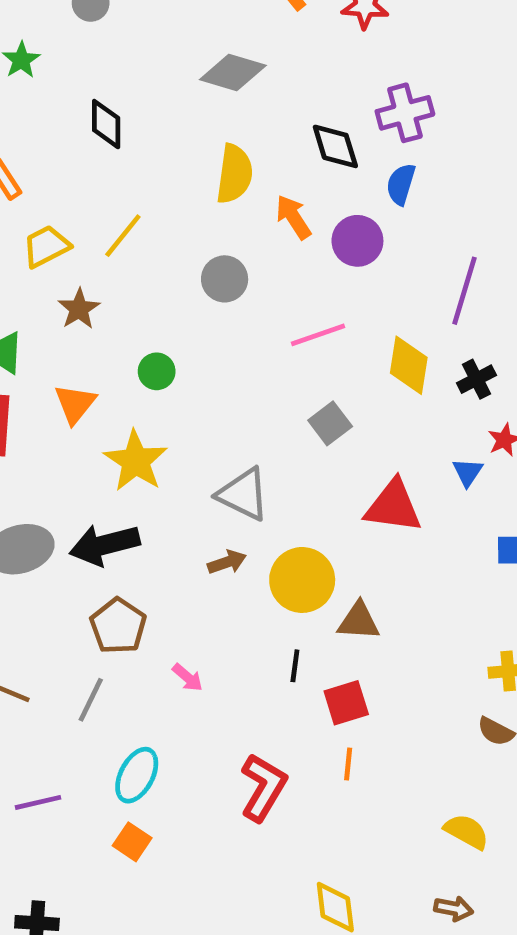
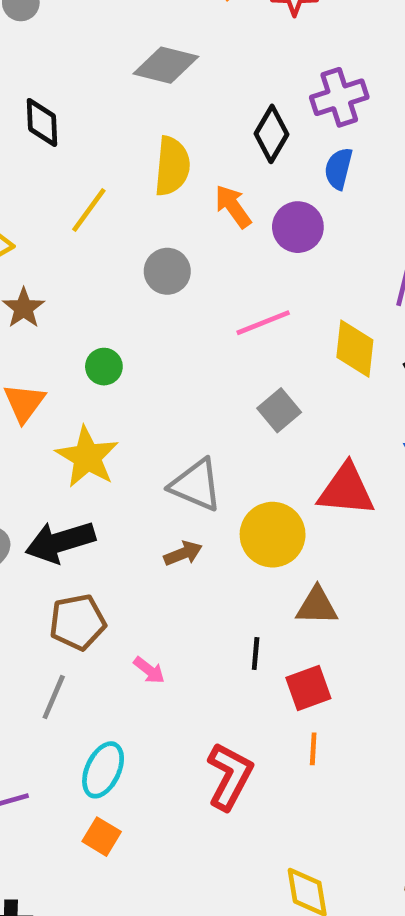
black diamond: (335, 146) -> (271, 134), turned 50
yellow line: (123, 236) -> (89, 210), moved
yellow circle: (302, 580) -> (273, 535), moved
brown pentagon: (118, 626) -> (78, 622), turned 30

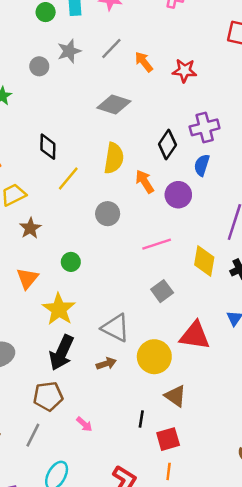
black diamond: (42, 122) -> (48, 147), moved
black arrow: (60, 542) -> (62, 353), moved, turned -52
brown triangle: (317, 606) -> (175, 396), turned 30

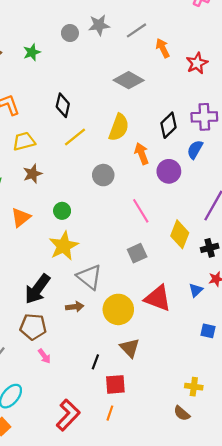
red star: (184, 71) -> (197, 63), turned 30
pink line: (157, 244) -> (141, 211), turned 65
yellow star: (59, 309) -> (64, 246), moved
brown pentagon: (48, 396) -> (33, 327), moved

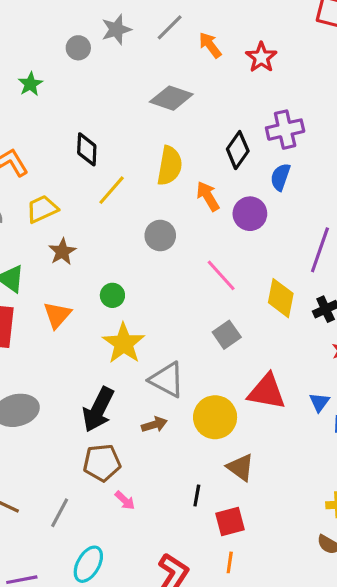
blue triangle: (196, 290) -> (319, 402), moved

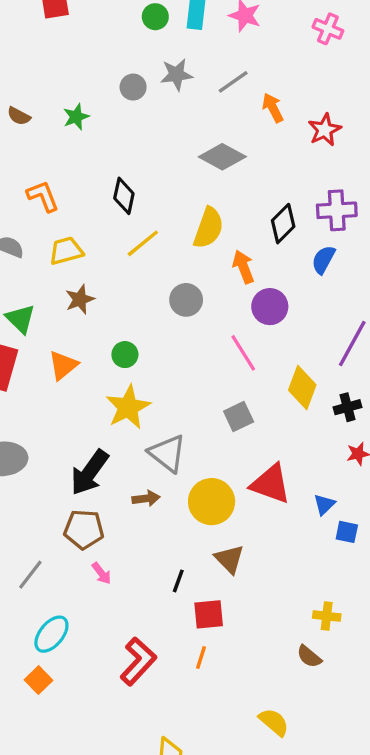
purple circle: (250, 214) -> (270, 307), moved

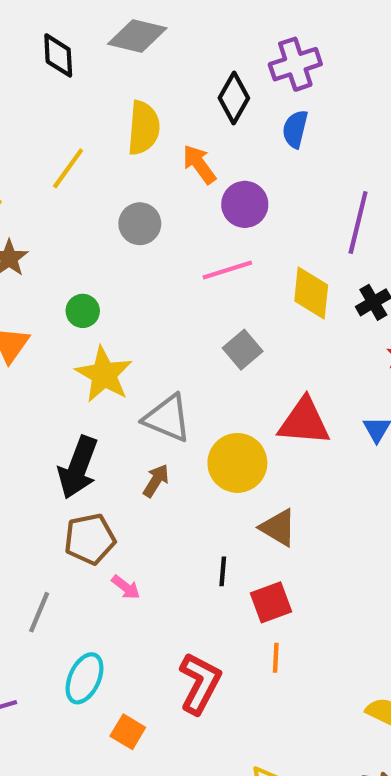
black diamond: (124, 196) -> (58, 55), moved
pink line: (243, 353) -> (227, 270), turned -60
brown arrow: (146, 498) -> (156, 481), turned -36
orange square: (38, 680) -> (128, 732), moved

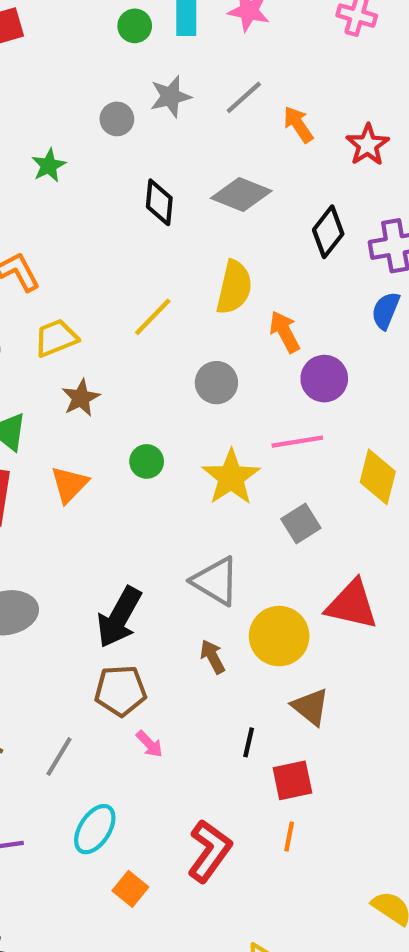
black diamond: (234, 98) -> (328, 232), moved
yellow star: (104, 374) -> (231, 477), moved
brown arrow: (156, 481) -> (213, 657), moved, turned -68

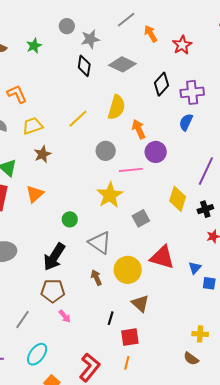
gray star: (170, 96) -> (90, 39), moved
pink line: (297, 442) -> (131, 170), moved
green circle: (147, 461) -> (70, 219), moved

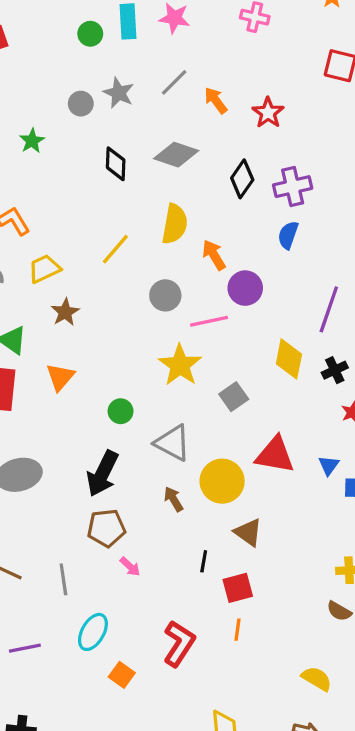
gray star: (90, 39) -> (119, 93), moved, turned -30
gray line: (23, 320) -> (63, 579), turned -36

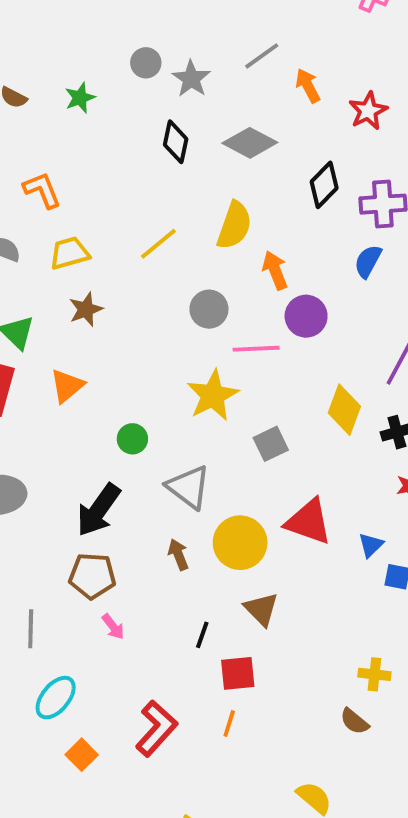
gray star: (119, 93) -> (191, 79), moved

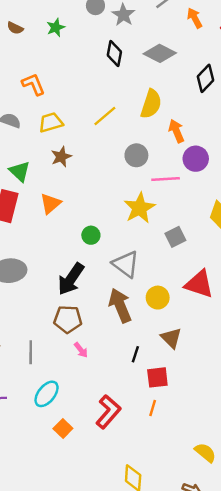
yellow circle: (240, 543) -> (158, 298), size x0.7
brown arrow: (178, 555) -> (120, 305), size x1.8

